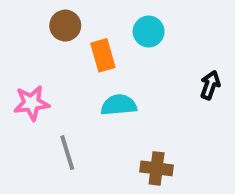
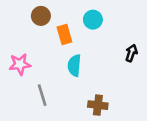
cyan semicircle: (119, 105) -> (74, 65), turned -80

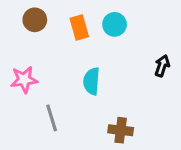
brown circle: (41, 16) -> (35, 20), moved
orange rectangle: (64, 34) -> (79, 27), moved

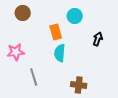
orange rectangle: (79, 27) -> (56, 32), moved
black arrow: (162, 66) -> (98, 39), moved

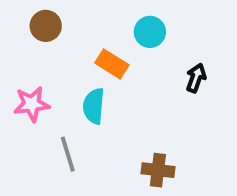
orange rectangle: (56, 32) -> (112, 64), turned -42
cyan semicircle: (60, 53) -> (94, 106), moved

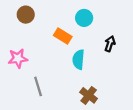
cyan semicircle: (94, 106) -> (78, 59), moved
brown cross: (158, 170) -> (89, 95), turned 30

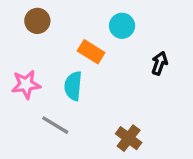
cyan semicircle: (78, 59) -> (73, 86), moved
gray line: (38, 86) -> (55, 125), turned -42

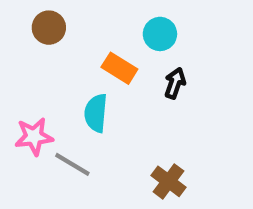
black arrow: (159, 63) -> (175, 83), moved
pink star: (26, 84) -> (34, 137), moved

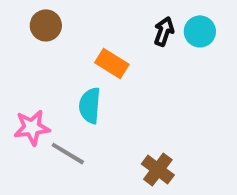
cyan circle: (160, 34) -> (200, 31), moved
black arrow: (175, 83) -> (164, 31), moved

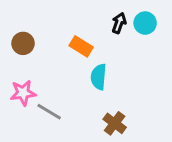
brown circle: (46, 25) -> (23, 43), moved
cyan semicircle: (90, 106) -> (99, 77), moved

